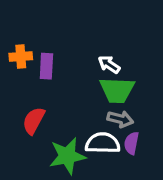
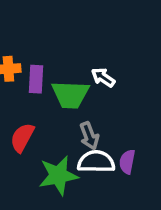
green trapezoid: (117, 90) -> (70, 95), moved
gray arrow: (120, 119) -> (89, 136), moved, turned 55

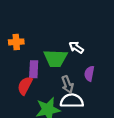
purple rectangle: (36, 79) -> (34, 69), moved
purple semicircle: (127, 162) -> (89, 74), moved

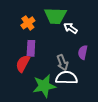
orange cross: (16, 42) -> (28, 23), moved, turned -32
green trapezoid: (55, 58) -> (55, 16), moved

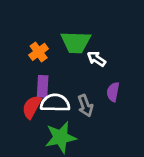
white semicircle: (66, 78) -> (55, 103), moved

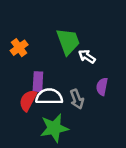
green trapezoid: (76, 42) -> (68, 41), turned -112
orange cross: (39, 52) -> (19, 48), moved

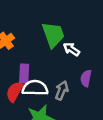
gray arrow: (77, 99) -> (62, 90), turned -138

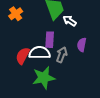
purple rectangle: (24, 73) -> (50, 40), moved

